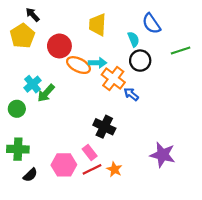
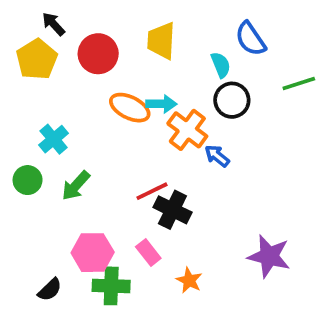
red circle: (59, 46) -> (98, 54), moved
green arrow: (46, 93) -> (76, 186), moved
green cross: (18, 149) -> (111, 286), moved
pink hexagon: (64, 165) -> (93, 253), moved
red line: (92, 169) -> (152, 191), moved

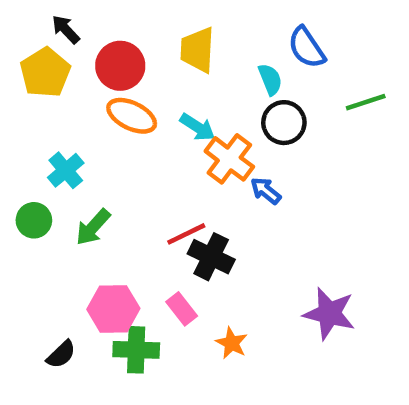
cyan arrow: (161, 104) -> (198, 127), turned 32
orange ellipse: (130, 108) -> (132, 116), moved

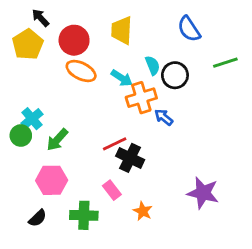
cyan semicircle: (270, 79) -> (153, 65), moved
orange cross: (229, 159) -> (141, 98), turned 36
cyan cross: (66, 170) -> (32, 119), moved
pink hexagon: (113, 309) -> (52, 180), moved

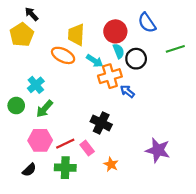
yellow trapezoid: (122, 30) -> (76, 35), moved
red circle: (74, 40) -> (115, 31), moved
cyan cross: (32, 119) -> (36, 85), moved
red line: (115, 144) -> (65, 144), moved

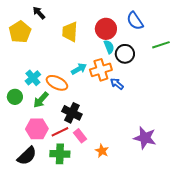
black arrow: (31, 14) -> (39, 13), moved
orange ellipse: (63, 55) -> (57, 83), moved
cyan arrow: (95, 61) -> (79, 69), moved, turned -63
black cross: (101, 123) -> (72, 113), moved
black semicircle: (29, 170) -> (27, 156), size x1.5

